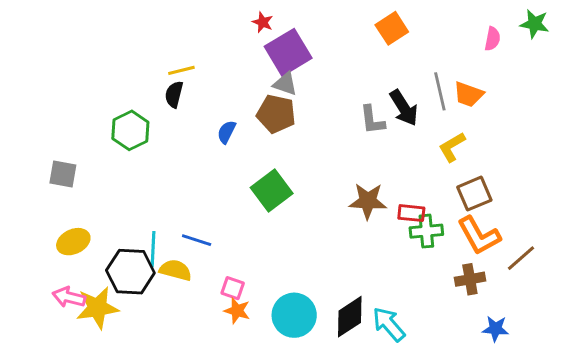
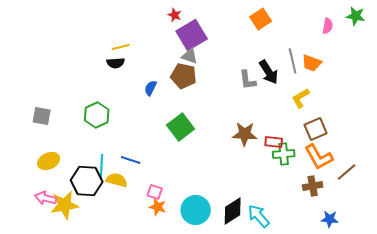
black semicircle: (174, 94) -> (116, 63), turned -108
green hexagon: (130, 130) -> (97, 115), moved

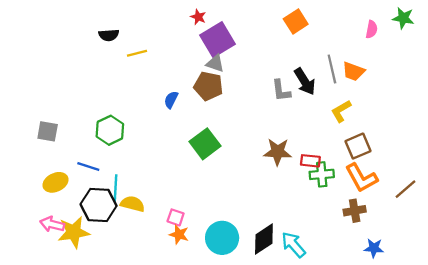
black semicircle: (116, 63) -> (109, 35), moved
blue line: (131, 160) -> (88, 166), moved
brown line: (347, 172) -> (406, 189), moved

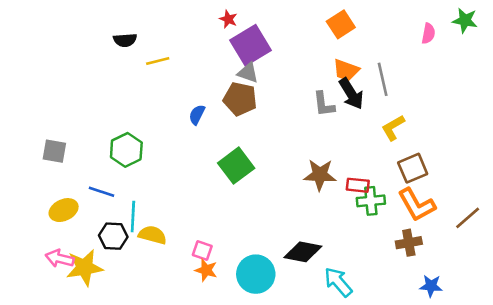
orange trapezoid: (353, 71) -> (346, 70), moved
black hexagon: (99, 205) -> (113, 236), size x0.7
black diamond: (264, 239) -> (303, 252), moved, turned 44

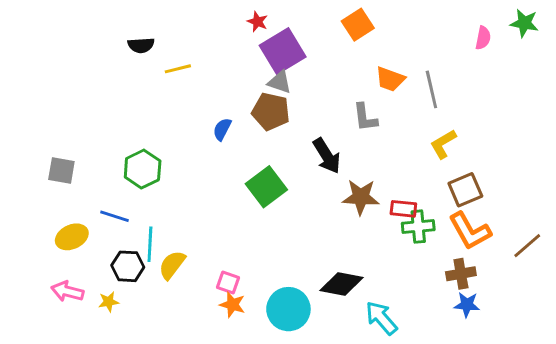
orange square: (341, 24) -> (358, 25), moved
black arrow: (351, 94) -> (327, 156), moved
yellow semicircle: (152, 235) -> (172, 265), turned -68
yellow star: (85, 268) -> (109, 302), moved, size x0.5
blue star: (431, 286) -> (467, 305), moved

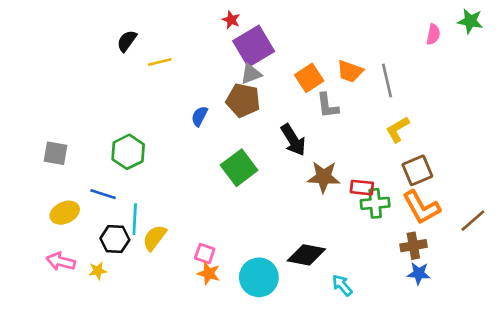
orange square: (358, 25) -> (309, 78), moved
black semicircle: (141, 45) -> (127, 41), turned 130
gray triangle: (280, 82) -> (251, 74), turned -40
cyan arrow: (381, 318) -> (342, 285), size x0.7

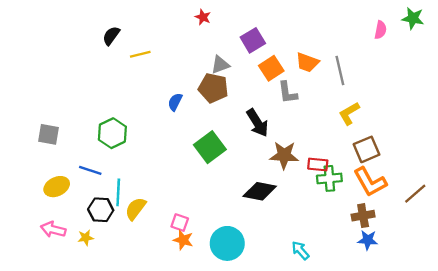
purple square: (254, 46) -> (253, 40), moved, size x0.7
black diamond: (306, 255) -> (260, 191), moved

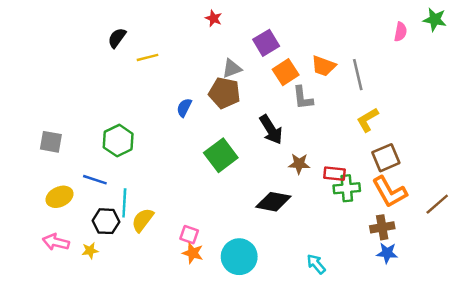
brown star: (284, 155) -> (299, 164), size x0.7

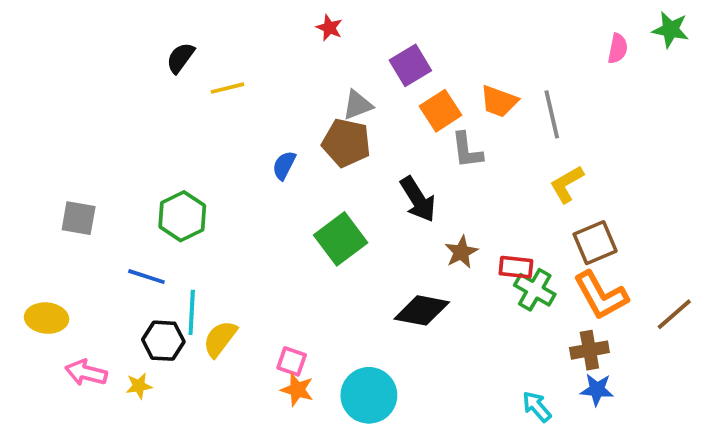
brown star: (299, 164) -> (461, 252), turned -30
green cross: (347, 188) -> (535, 290), turned 35
yellow ellipse: (60, 197) -> (47, 318), moved, turned 30
cyan arrow: (316, 264) -> (537, 407), moved

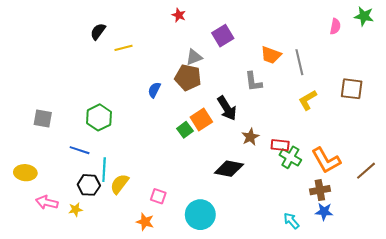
orange square: (441, 111) -> (201, 120), moved
green square: (341, 239) -> (185, 130), size x0.6
brown square: (595, 243) -> (352, 89), moved, turned 30
orange star: (297, 390) -> (145, 222), moved

